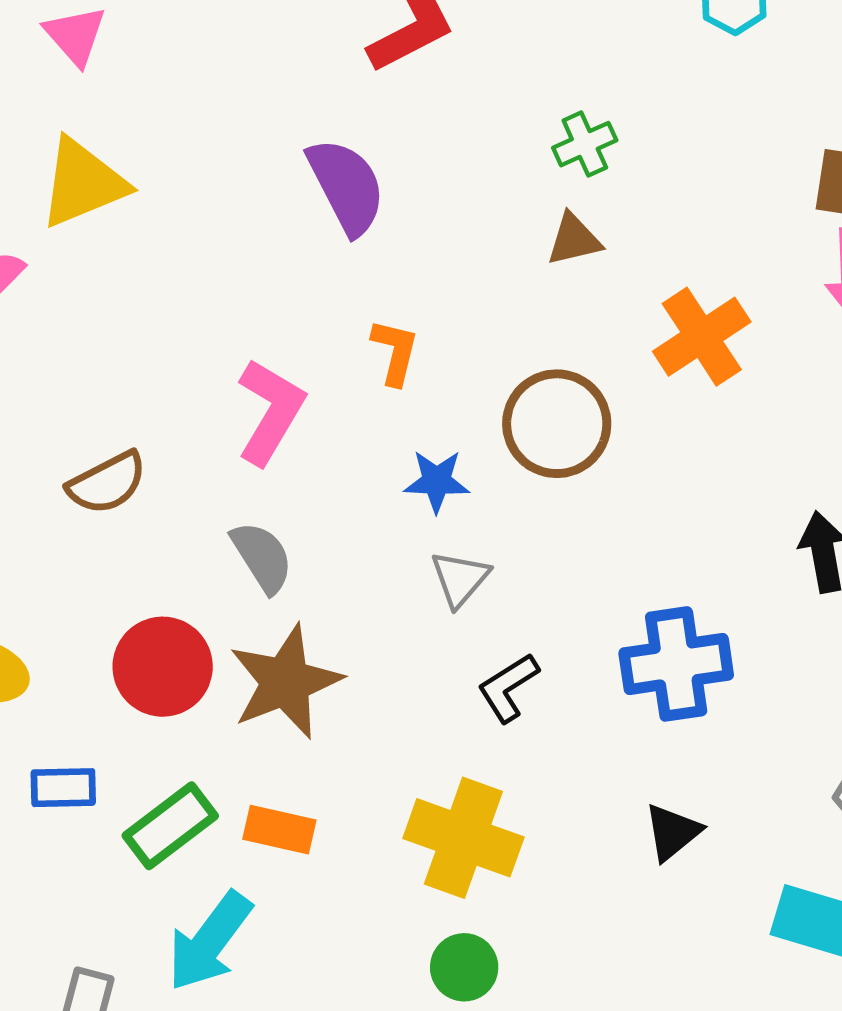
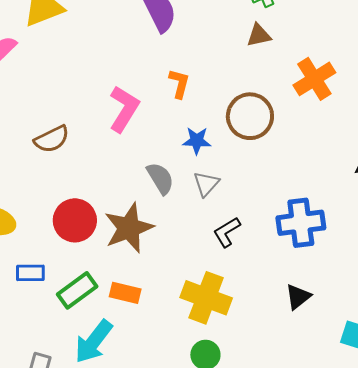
gray semicircle: (262, 557) -> (160, 178), moved

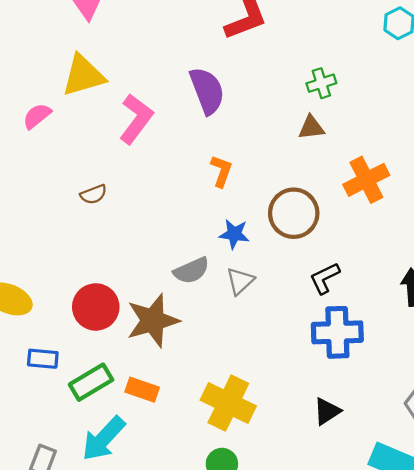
pink L-shape: (124, 109) -> (136, 119), moved
brown semicircle: (52, 139) -> (94, 194), moved, size x0.7
gray semicircle: (160, 178) -> (191, 271), turned 92
black L-shape: (227, 232) -> (325, 278), moved

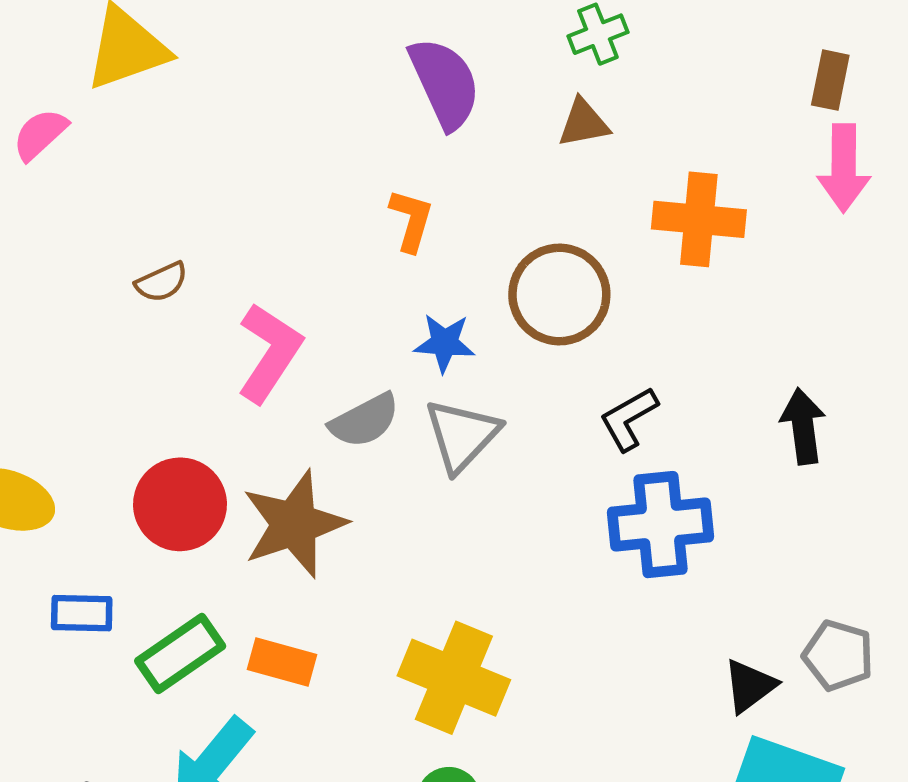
purple semicircle: (207, 91) -> (445, 83), moved
pink L-shape: (136, 119) -> (269, 353), moved
orange cross: (366, 180) -> (699, 219), turned 36
gray triangle: (240, 281) -> (462, 435), size x1.4
black triangle: (327, 411) -> (750, 686), moved

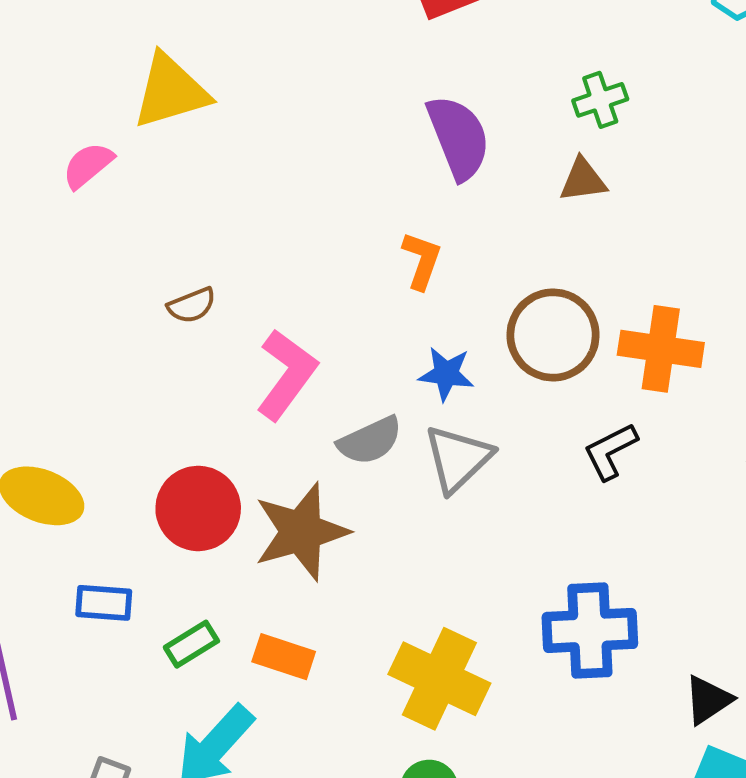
orange cross: (699, 219) -> (661, 349), moved
blue cross: (660, 525) -> (590, 630), moved
green rectangle: (180, 653) -> (191, 644), size x0.7

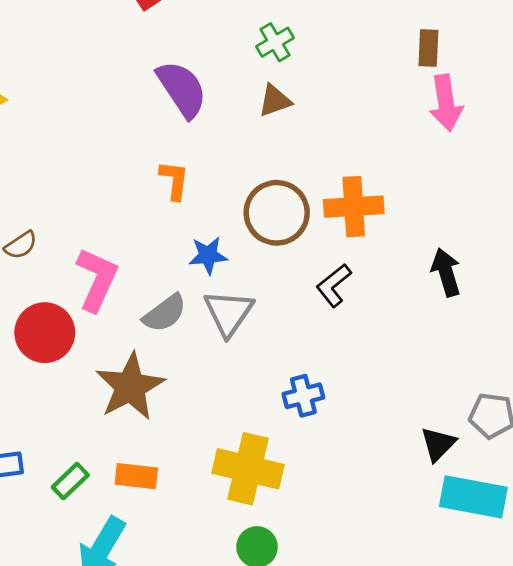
red circle: (198, 508) -> (45, 333), moved
blue cross: (590, 630) -> (303, 396), moved, size x0.6

